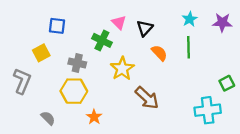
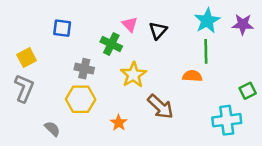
cyan star: (190, 19) -> (207, 21), size x1.5
yellow square: (41, 53) -> (27, 58), moved
orange semicircle: (159, 53) -> (192, 76), moved, turned -42
orange star: (94, 117) -> (119, 123), moved

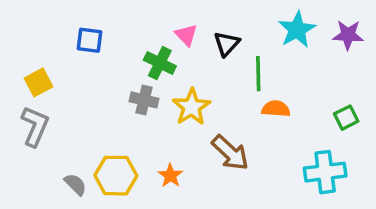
green line: (206, 51) -> (258, 74), moved
gray cross: (84, 69) -> (144, 100), moved
green square: (248, 91) -> (346, 118), moved
yellow hexagon: (81, 99) -> (116, 176), moved

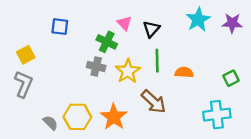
green line: (258, 74) -> (157, 61), moved
orange star: (170, 176) -> (114, 117), size x1.6

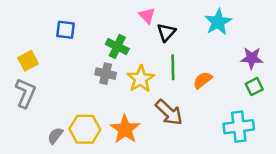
pink triangle: (124, 23) -> (147, 16), moved
purple star: (232, 23) -> (252, 58), moved
orange semicircle: (184, 72) -> (203, 80), turned -42
gray semicircle: (50, 123) -> (55, 136), turned -98

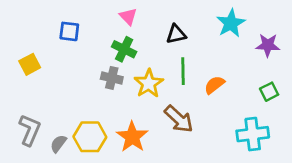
pink triangle: (147, 16) -> (128, 16), moved
black triangle: (166, 32) -> (176, 34), turned 36
purple star: (252, 58) -> (268, 45), moved
gray L-shape: (26, 93) -> (30, 130), moved

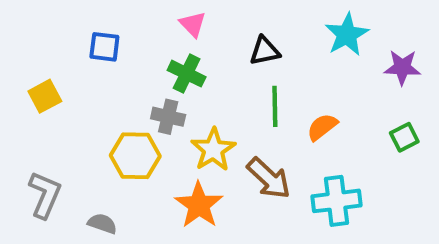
yellow star: (149, 83) -> (213, 150), moved
cyan cross: (253, 134) -> (337, 201), moved
yellow hexagon: (90, 137) -> (135, 156), moved
gray semicircle: (58, 144) -> (102, 224), moved, turned 72

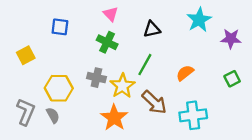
green line: (275, 106) -> (145, 65), moved, turned 30
gray cross: (168, 117) -> (96, 78), moved
yellow hexagon: (135, 156) -> (59, 88), moved
gray semicircle: (102, 224) -> (53, 115), moved, turned 42

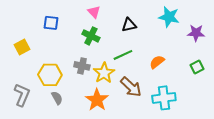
cyan star: (199, 20) -> (169, 17), turned -30
green line: (145, 65) -> (123, 55), turned 36
gray semicircle: (53, 115) -> (57, 98), moved

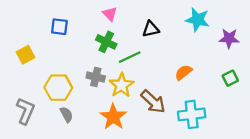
green line: (123, 55) -> (130, 57), moved

